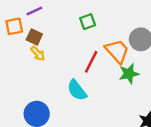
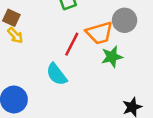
orange trapezoid: (117, 51) -> (99, 33), turned 116

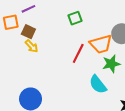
cyan semicircle: (57, 74) -> (98, 84), moved

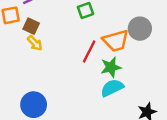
green star: (111, 64) -> (111, 67), moved
cyan semicircle: (98, 84) -> (112, 88), turned 102

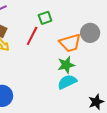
red line: (89, 52) -> (32, 36), moved

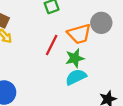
red line: (32, 36) -> (52, 45), moved

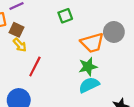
red line: (52, 45) -> (35, 67), moved

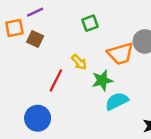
yellow arrow: (20, 45) -> (79, 62), moved
green star: (88, 67) -> (102, 80), moved

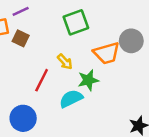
green square: (90, 23) -> (76, 22), size x1.5
cyan semicircle: (117, 101) -> (71, 99), moved

